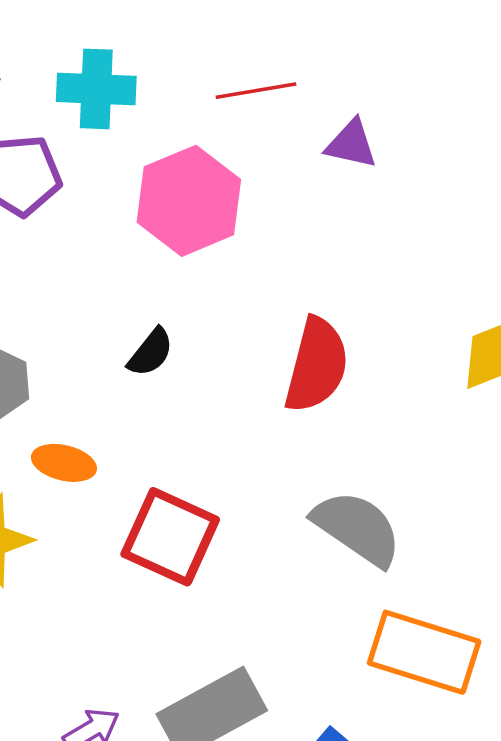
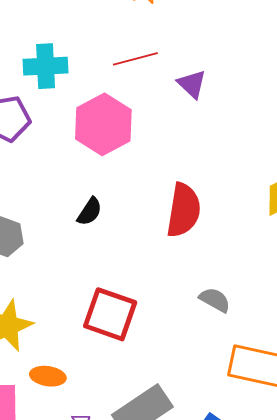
purple triangle: (351, 144) -> (192, 84), turned 36
orange ellipse: (64, 463) -> (48, 376), moved
gray semicircle: (357, 528) -> (215, 300), size x0.6

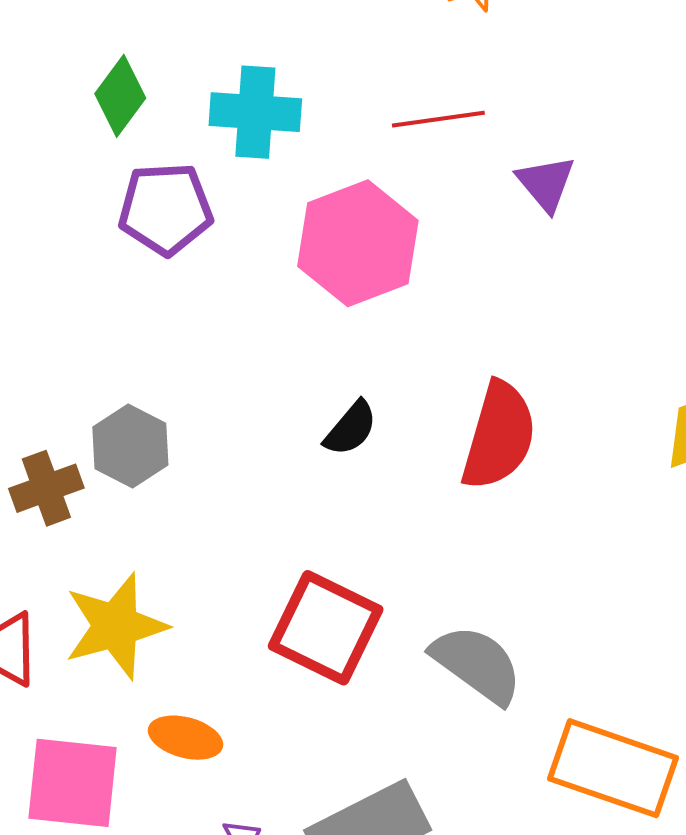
black semicircle: (90, 212) -> (351, 428), moved
gray semicircle: (215, 300) -> (477, 664), moved, size x1.5

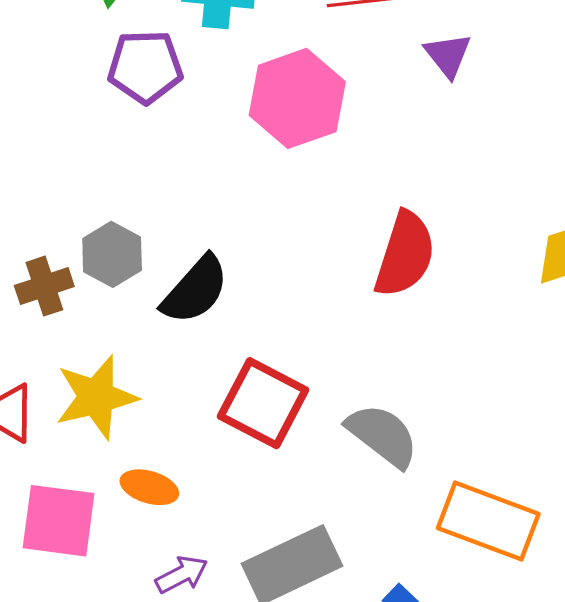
black semicircle: (351, 428) -> (195, 290), moved, size x1.6

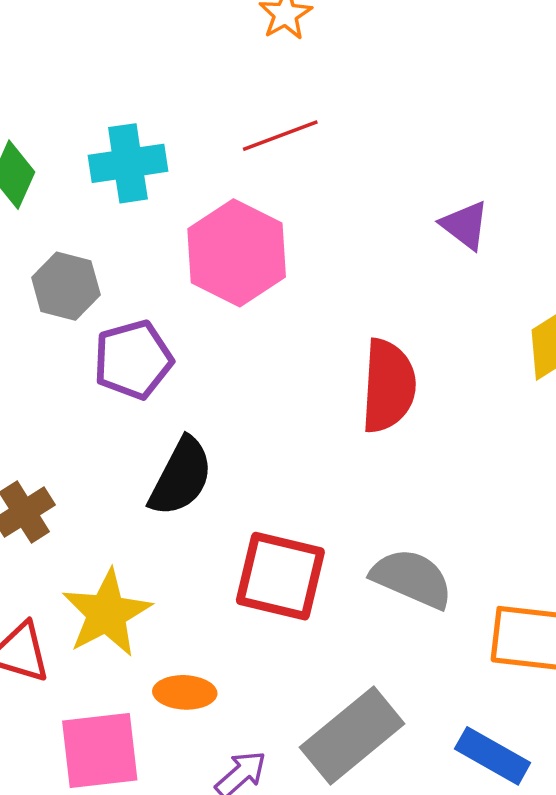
purple triangle: (448, 55) -> (465, 225), moved
purple pentagon: (145, 67) -> (133, 360), moved
gray hexagon: (112, 254) -> (66, 286), moved

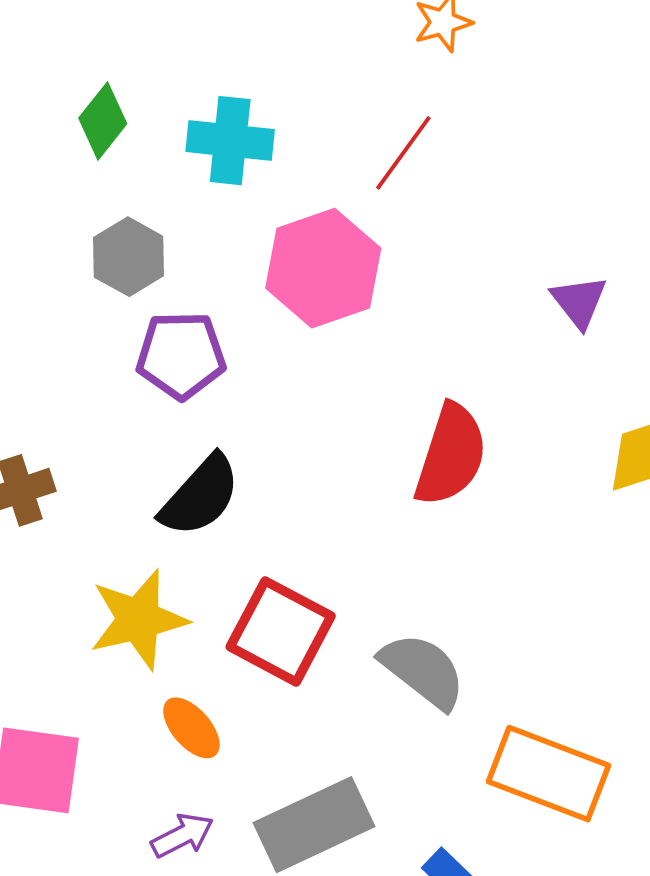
red line: (280, 136) -> (403, 153), turned -48
yellow star: (107, 613) -> (138, 619), moved
orange ellipse: (185, 692) -> (191, 728), moved, turned 32

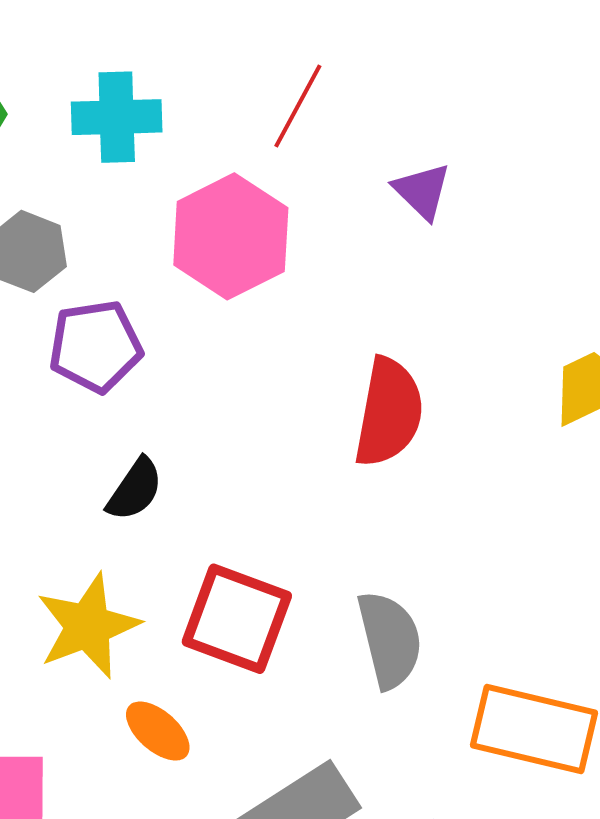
purple triangle: (579, 302) -> (422, 191), moved
black semicircle: (200, 496) -> (135, 489), size x0.7
gray semicircle: (423, 671) -> (390, 640), turned 46

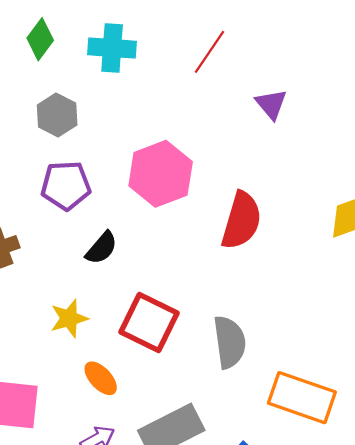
pink hexagon: (231, 236) -> (161, 174), moved
purple pentagon: (95, 346) -> (66, 185), moved
yellow star: (88, 626) -> (69, 318), size x0.7

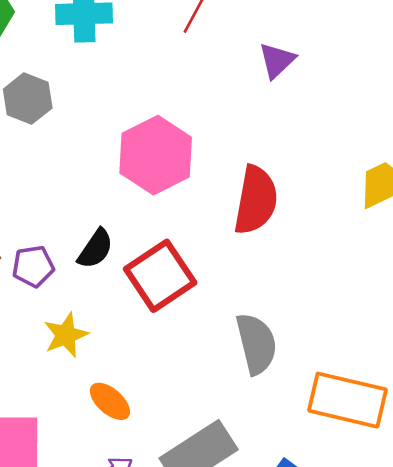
purple triangle: (271, 104) -> (277, 60), turned 32
purple pentagon: (66, 185) -> (33, 266), moved, size x0.7
red square: (149, 323) -> (160, 276), moved, turned 36

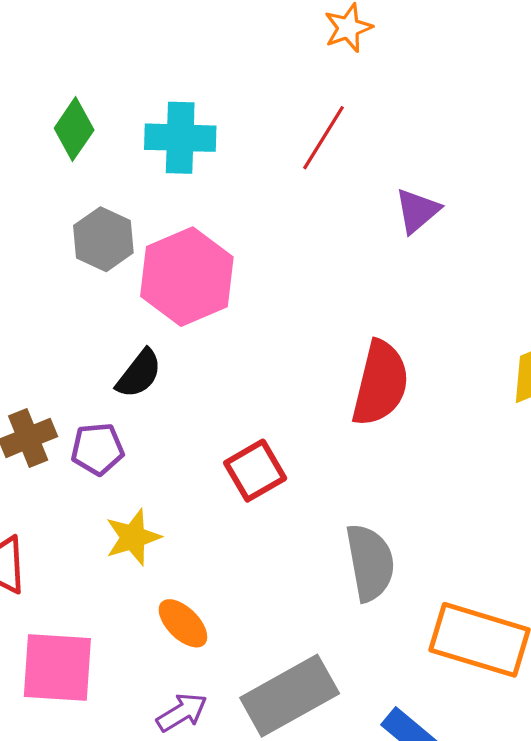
pink hexagon: (156, 155) -> (187, 277), moved
black semicircle: (95, 249) -> (139, 374), moved
red square: (160, 276) -> (255, 471), size x0.7

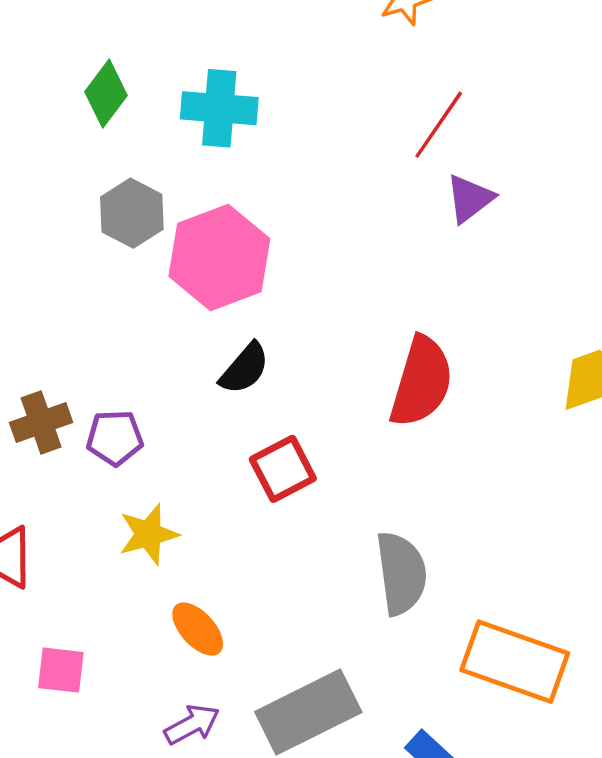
red line: (323, 138) -> (439, 125), moved
black semicircle: (139, 374) -> (245, 368), moved
pink square: (57, 668) -> (61, 670), size x0.6

